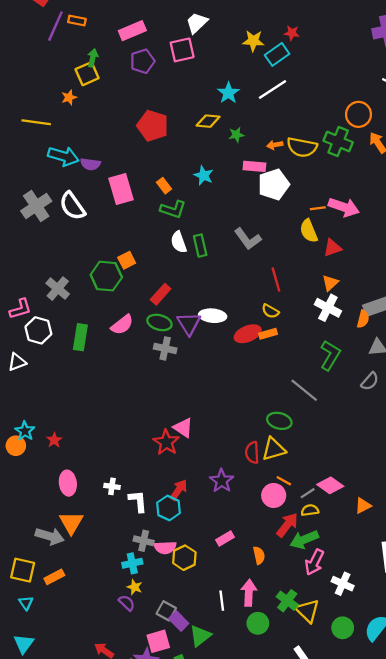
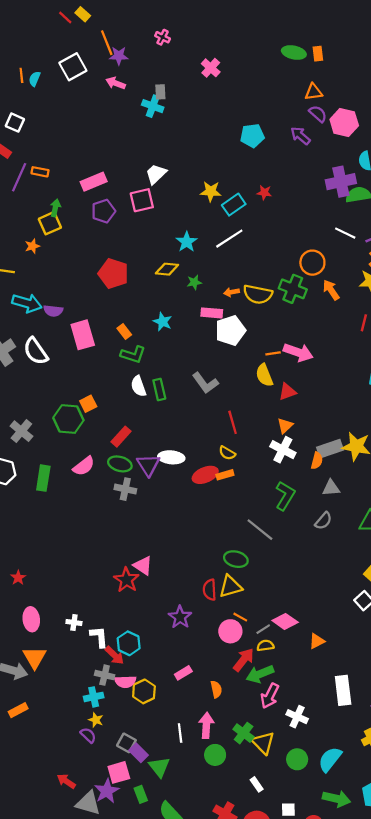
red star: (292, 33) -> (264, 193), moved
red arrow: (179, 490) -> (114, 655), moved, turned 100
green triangle: (200, 636) -> (159, 767), turned -30

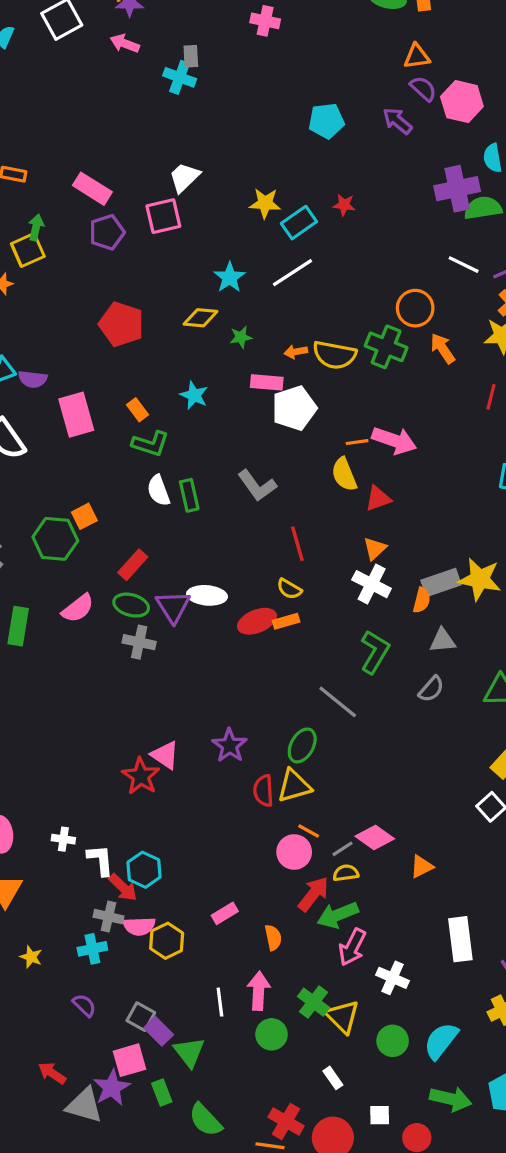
pink cross: (211, 68) -> (265, 21), turned -30
pink rectangle: (94, 182) -> (92, 189), turned 55
green ellipse: (236, 559) -> (302, 745), turned -75
purple star: (180, 617) -> (230, 745), moved
yellow star: (96, 720) -> (31, 957), moved

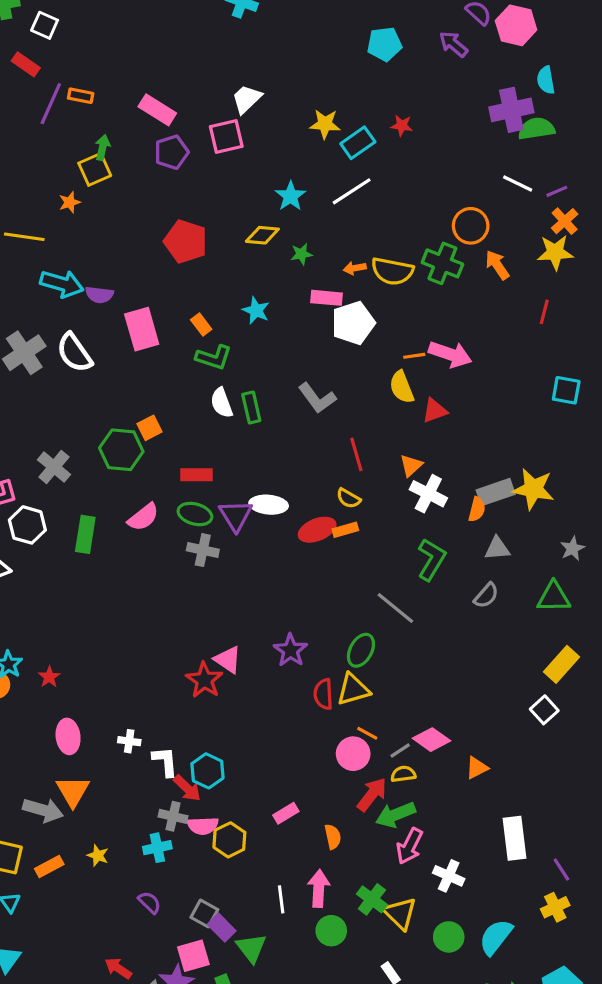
orange triangle: (375, 549) -> (411, 465), moved
red rectangle: (133, 565) -> (197, 475), turned 48

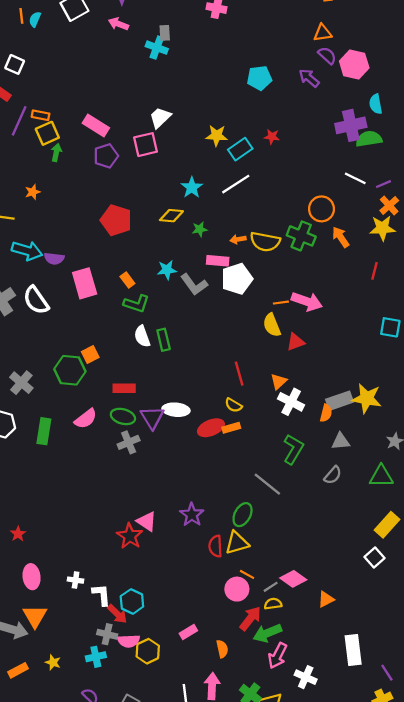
yellow square: (95, 169) -> (47, 133), moved
cyan star: (256, 310) -> (167, 270), turned -30
gray L-shape: (317, 398) -> (194, 284), moved
gray cross: (203, 550) -> (129, 442), turned -35

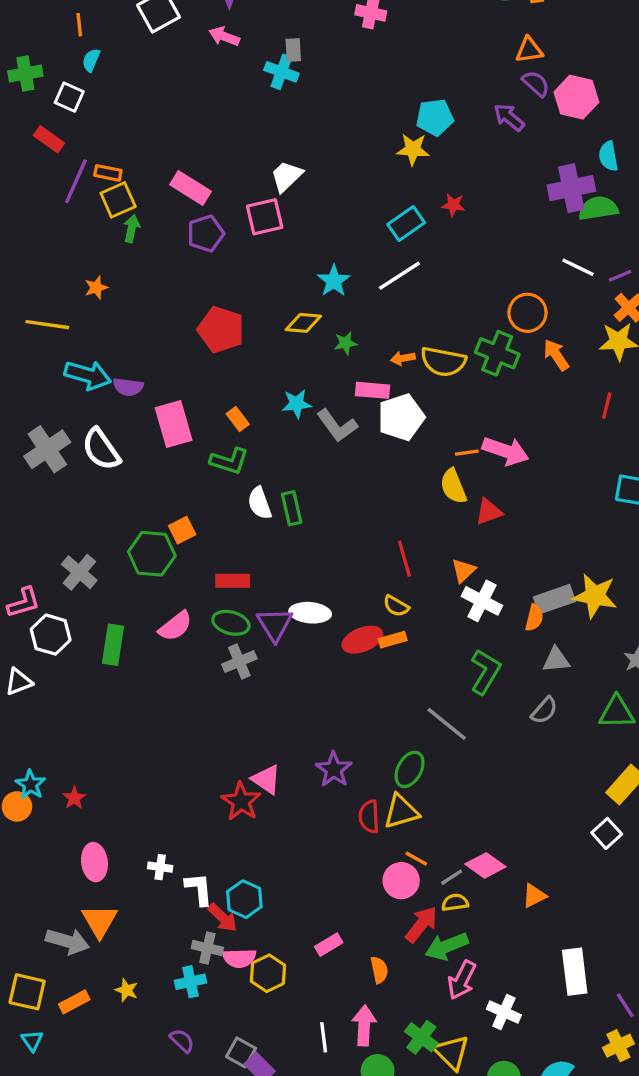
cyan semicircle: (35, 19) -> (91, 60), moved
yellow star: (217, 136) -> (413, 149), moved
green L-shape: (136, 304) -> (229, 461), moved

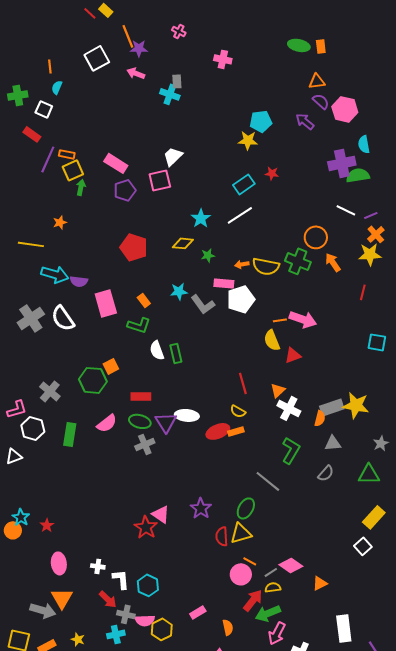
red arrow: (223, 918) -> (108, 599), moved

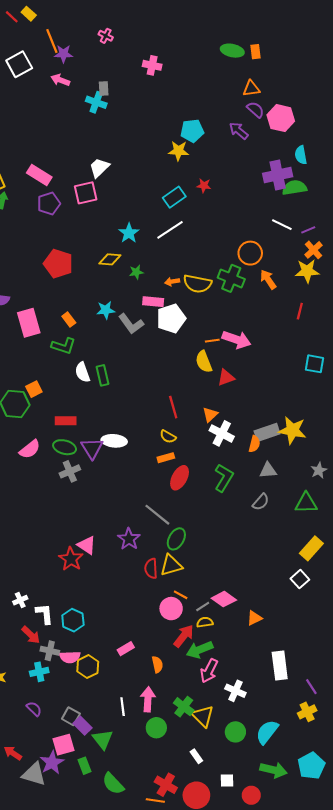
red ellipse: (218, 431) -> (180, 478), moved, turned -40
gray line: (268, 481) -> (157, 515), moved
white cross: (98, 566) -> (20, 600), turned -32

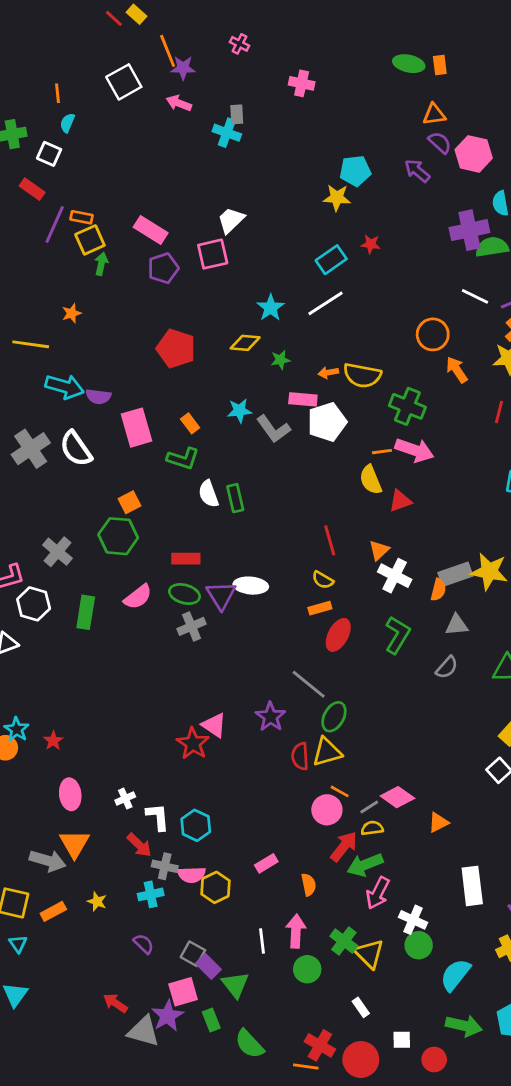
green cross: (231, 278) -> (407, 406), moved
orange square: (34, 389) -> (129, 502), moved
green circle: (235, 732) -> (419, 945), moved

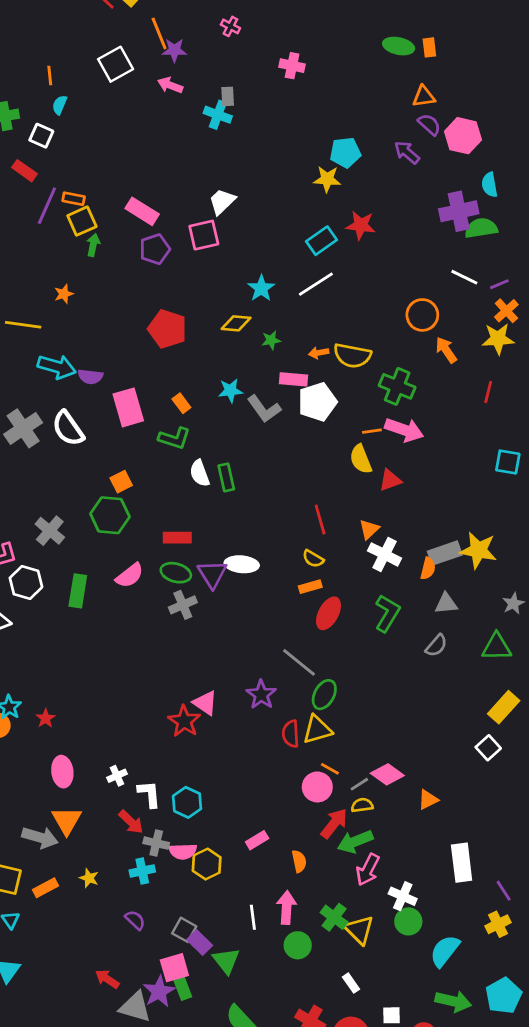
red star: (371, 244) -> (361, 225), size x1.5
green rectangle: (211, 1020) -> (183, 989), moved

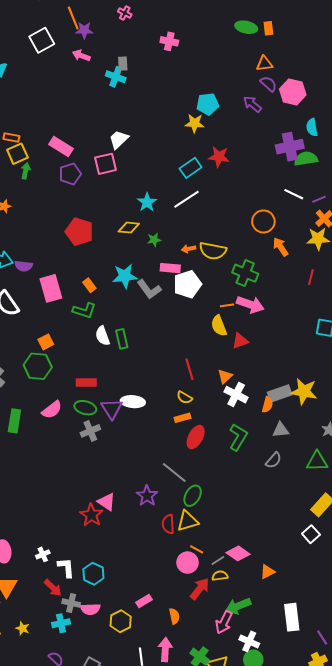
cyan star: (230, 391) -> (125, 276), size x1.4
green arrow: (355, 842) -> (238, 606), moved
yellow hexagon: (207, 864) -> (121, 621), moved

